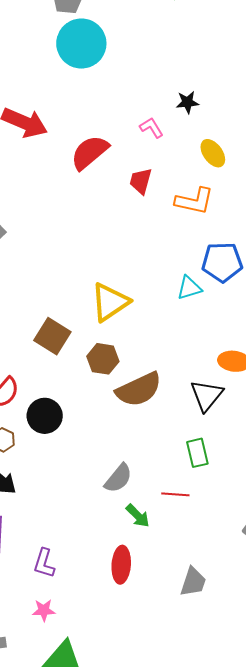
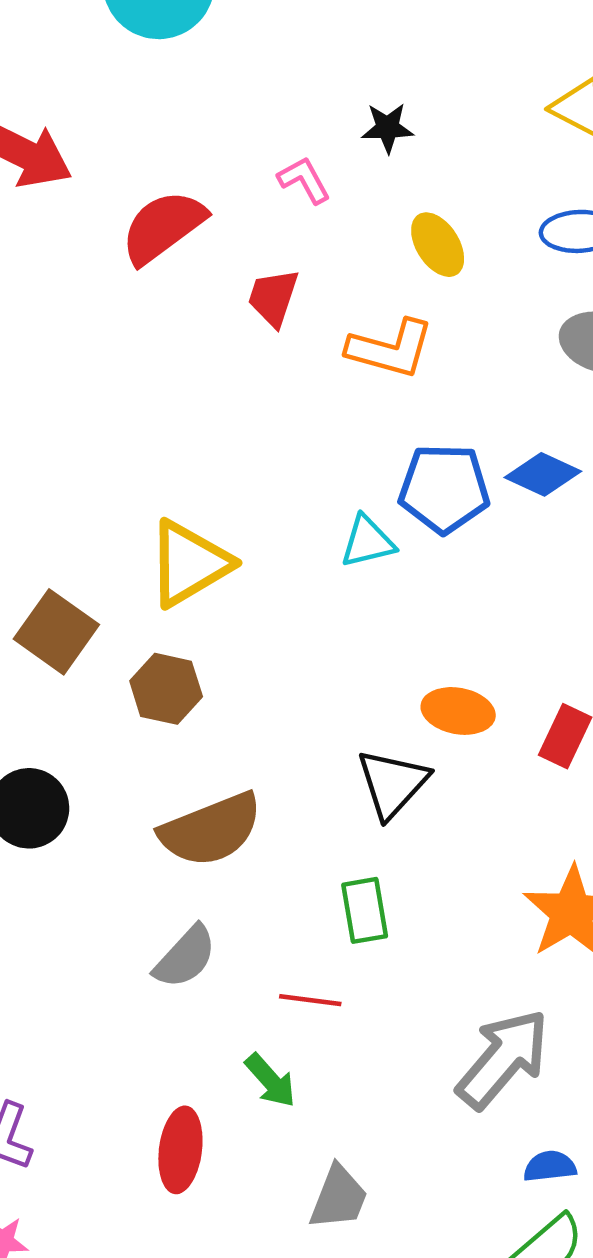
brown semicircle: (139, 389) -> (211, 830), moved
green arrow: (138, 516) -> (271, 1081), moved

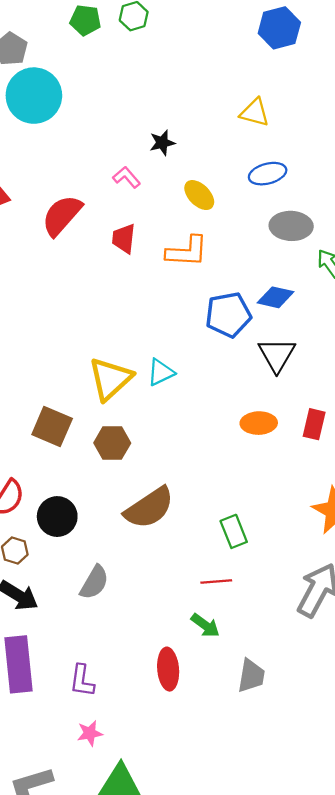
cyan triangle: (368, 542) -> (161, 372), moved
black triangle: (392, 783) -> (277, 355), moved
gray semicircle: (185, 957) -> (94, 582), moved

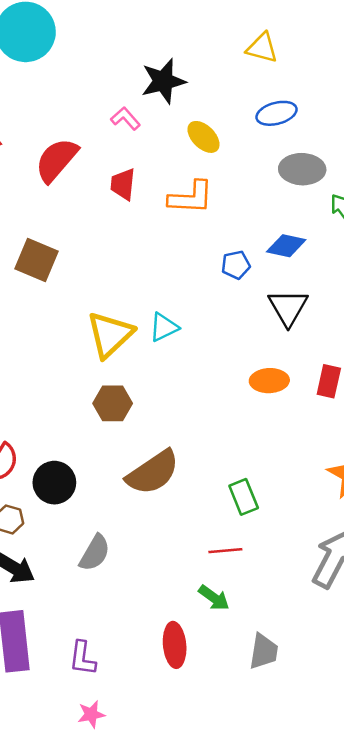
black star: (162, 143) -> (163, 81), size x1.6
blue pentagon: (228, 315) -> (236, 265), size x0.6
brown square: (52, 426) -> (37, 260), moved

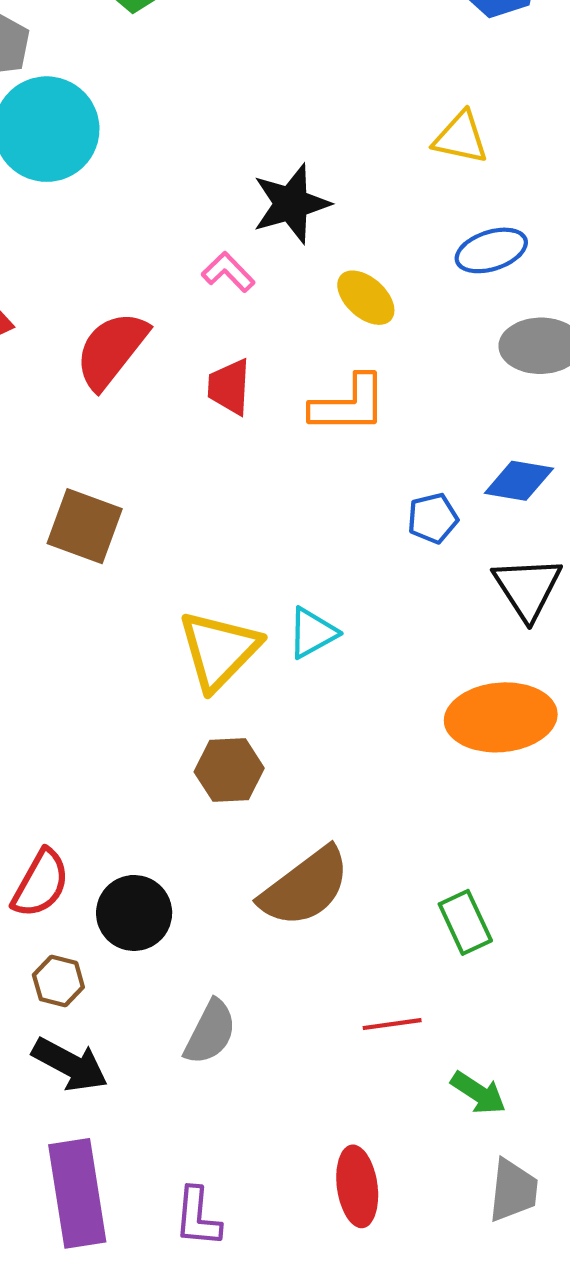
orange ellipse: (269, 381) -> (501, 717), size x1.6
red line: (225, 551) -> (392, 1024), moved
green arrow: (214, 598) -> (478, 1093), moved

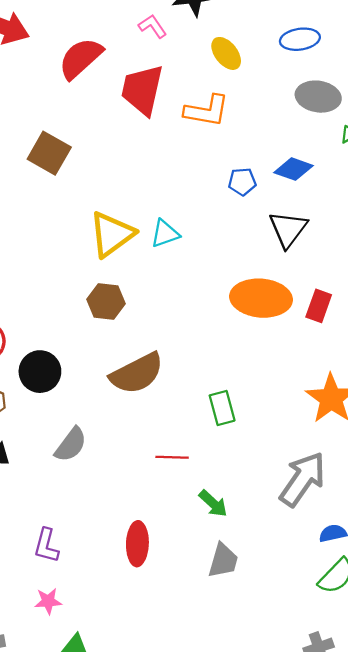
red trapezoid: (229, 387) -> (142, 90), size x1.6

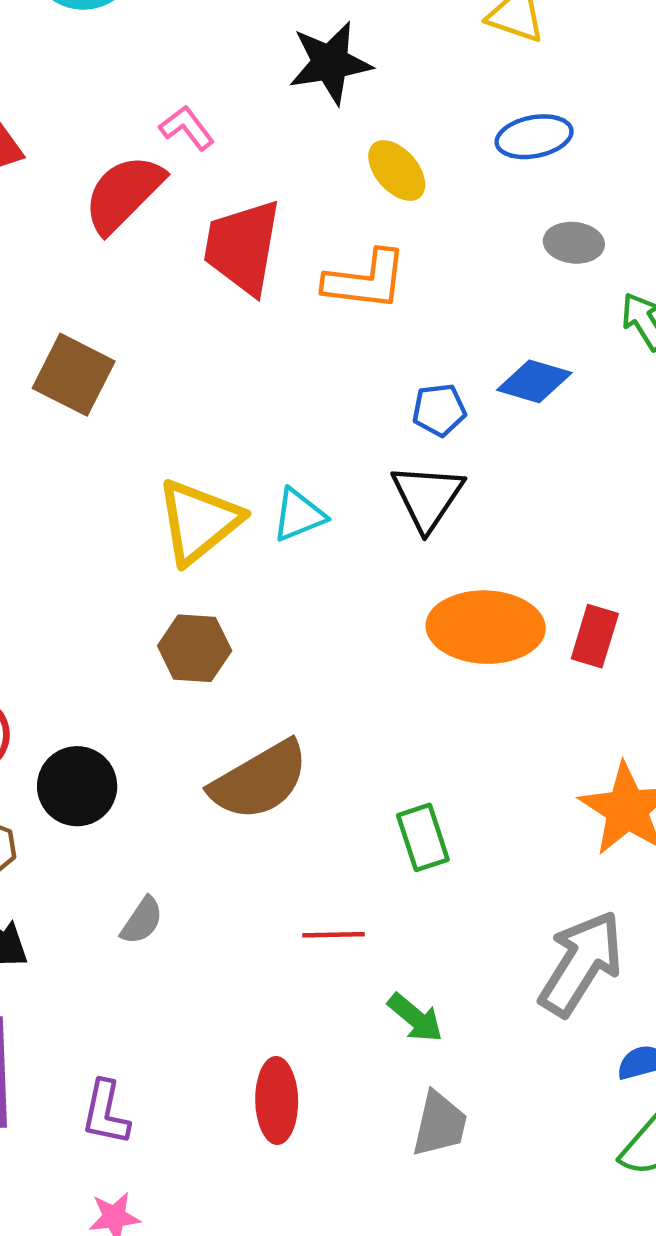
pink L-shape: (152, 26) -> (187, 128), moved
gray ellipse: (318, 97) -> (574, 243), size x0.7
black triangle: (288, 229) -> (427, 497), moved
gray semicircle: (71, 445) -> (142, 921), size x0.7

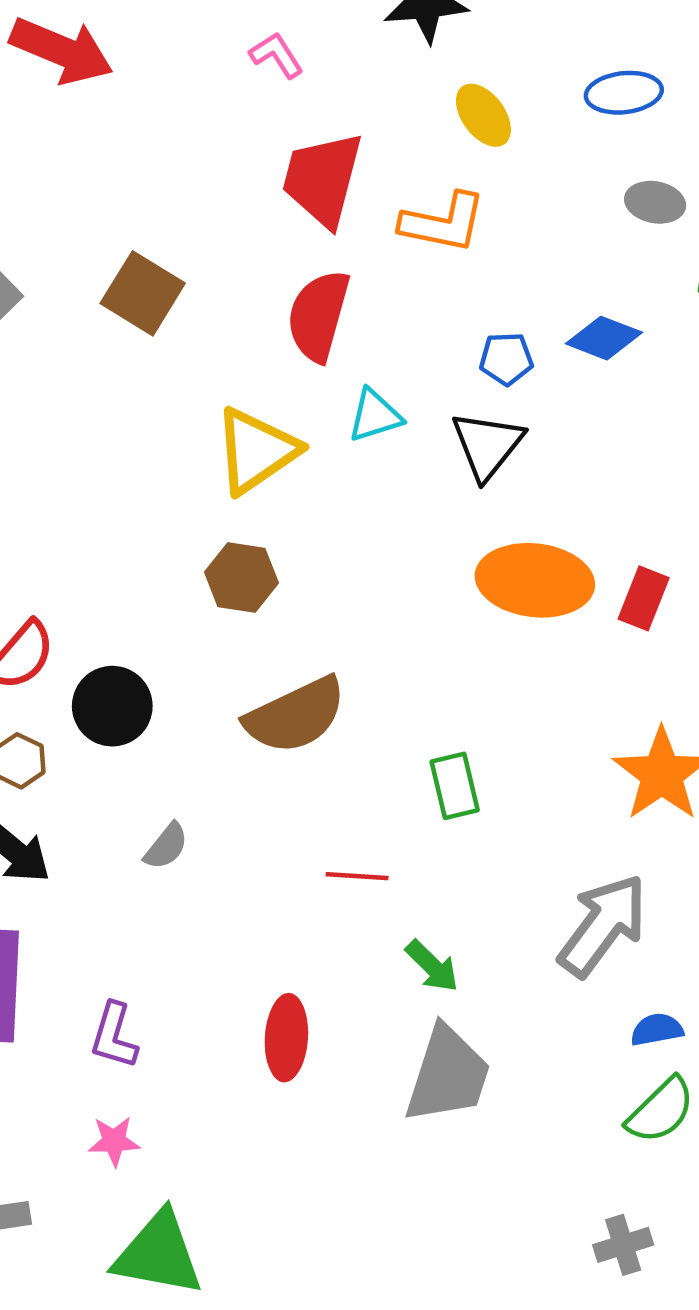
red semicircle: (124, 194) -> (318, 316), moved, turned -34
cyan triangle: (299, 515) -> (375, 416), moved
gray trapezoid: (440, 1124) -> (448, 1075), size x1.5

